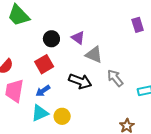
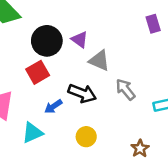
black circle: (51, 39) -> (47, 41), size x1.5
blue arrow: (43, 91) -> (53, 106), moved
yellow circle: (62, 116) -> (86, 137), moved

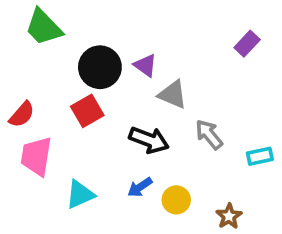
purple rectangle: (153, 24) -> (247, 44), turned 60
blue arrow: (53, 106) -> (140, 187), moved
yellow circle: (86, 137) -> (176, 200), moved

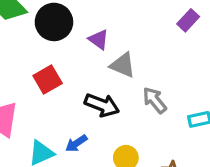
black circle: (100, 67) -> (54, 22), moved
blue arrow: (140, 187) -> (76, 143), moved

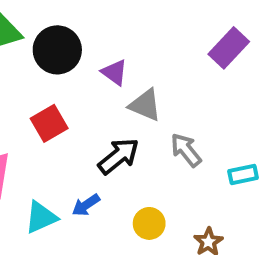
purple rectangle: (188, 20) -> (229, 48), size x1.4
black arrow: (102, 105) -> (119, 156), turned -60

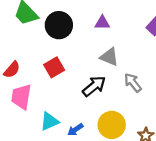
purple triangle: (114, 72) -> (102, 23), moved, turned -35
blue arrow: (86, 205) -> (75, 130), moved
yellow circle: (149, 223) -> (112, 125), size x1.5

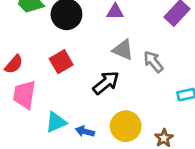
gray arrow: (133, 83) -> (153, 62), moved
blue arrow: (75, 130) -> (85, 131), turned 49

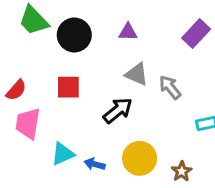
red square: (61, 62) -> (68, 87), turned 30

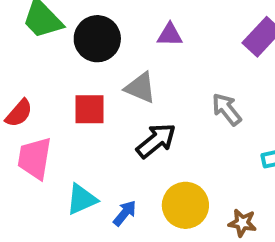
gray triangle: (137, 74) -> (140, 88), moved
blue arrow: (95, 164) -> (125, 213), turned 114
brown star: (182, 171) -> (242, 223), turned -30

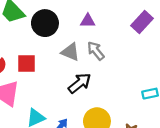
red square: (89, 109) -> (26, 64), moved
gray arrow: (227, 109) -> (96, 51), moved

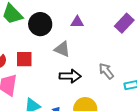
gray arrow: (96, 51) -> (106, 71), moved
black arrow: (80, 83) -> (70, 76), turned 40

